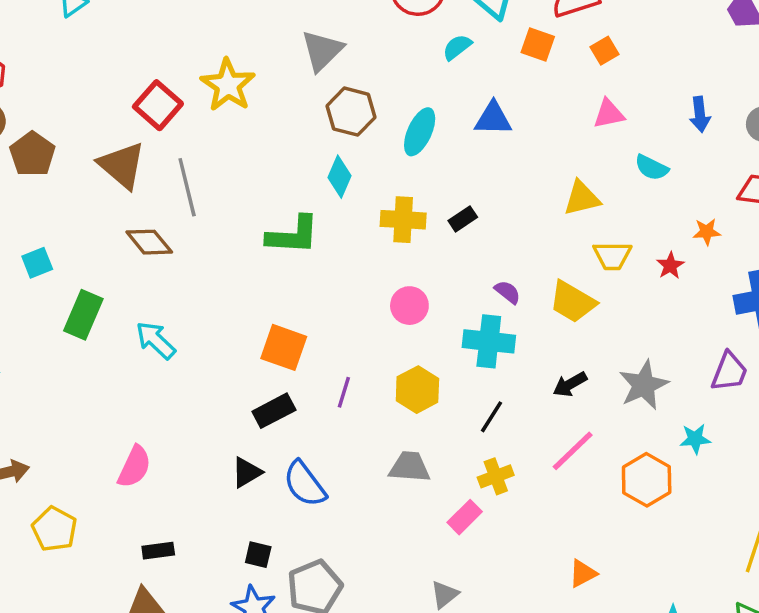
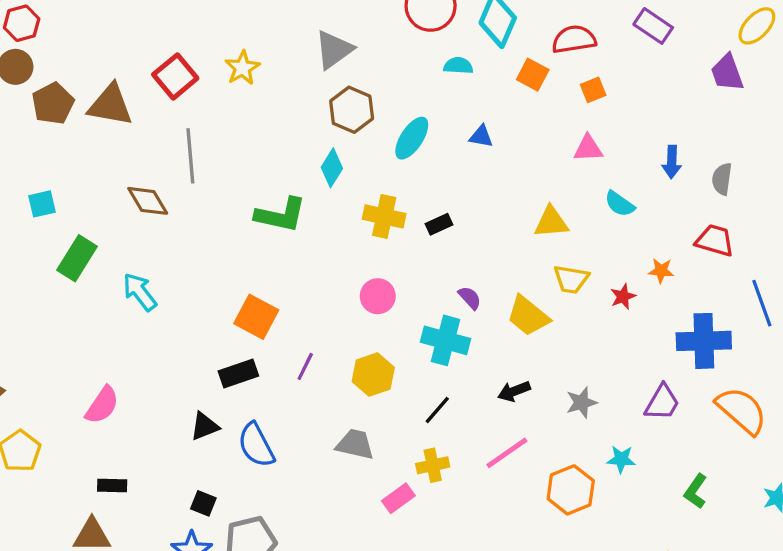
cyan semicircle: (457, 47) -> (458, 66), turned 32
yellow star: (228, 85) -> (242, 68), size x0.7
blue triangle: (493, 119) -> (481, 136), size x0.7
brown triangle: (122, 165) -> (110, 105), moved, turned -39
gray star: (644, 385) -> (582, 403), size x0.7

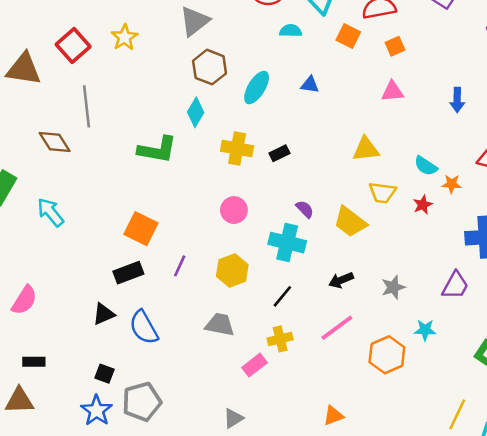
cyan semicircle: (620, 204) -> (426, 166), moved

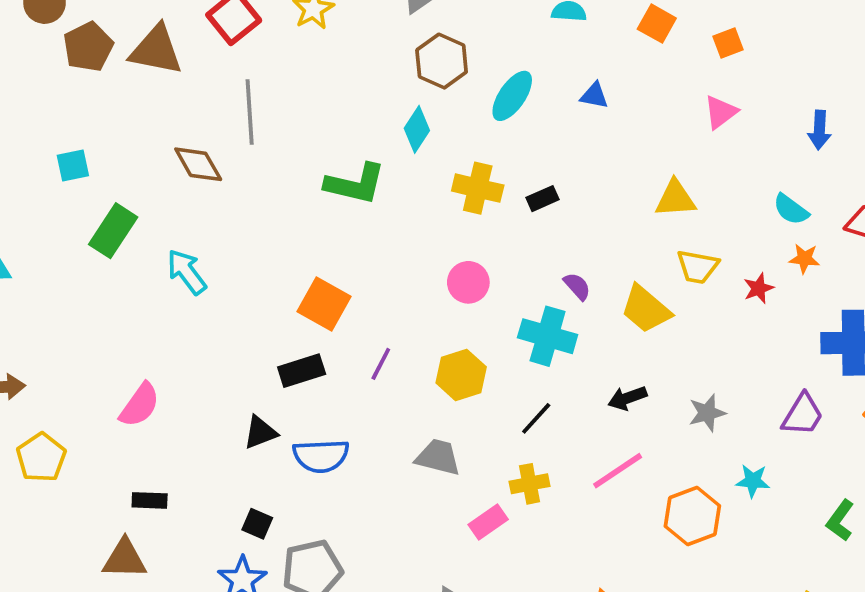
pink triangle: (392, 91) -> (721, 112), turned -35
cyan semicircle: (426, 166) -> (791, 209), moved
blue semicircle: (144, 327) -> (321, 456), turned -66

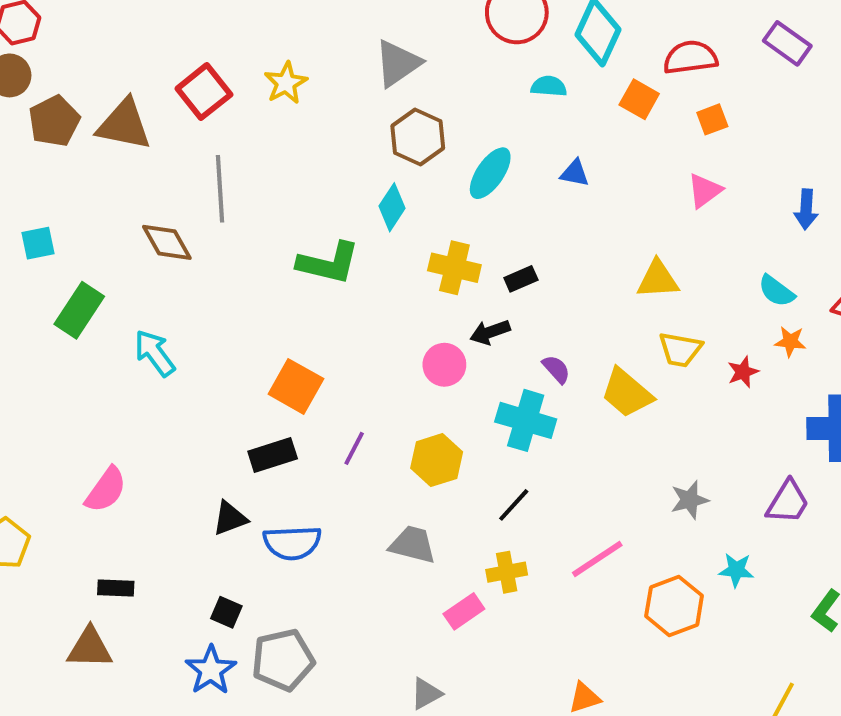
black arrow: (627, 398) -> (490, 332), moved

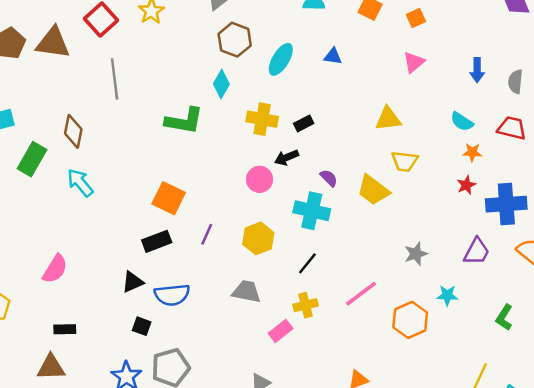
brown diamond: (167, 242) -> (73, 131), moved, turned 44
red star: (743, 372) -> (466, 185), moved
black square: (226, 612) -> (142, 326), moved

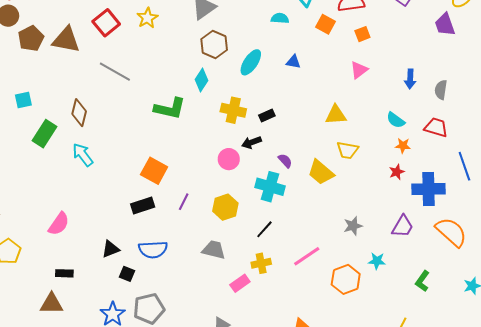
gray line: (115, 79) -> (115, 72), turned -56
black triangle: (133, 282) -> (111, 249), moved

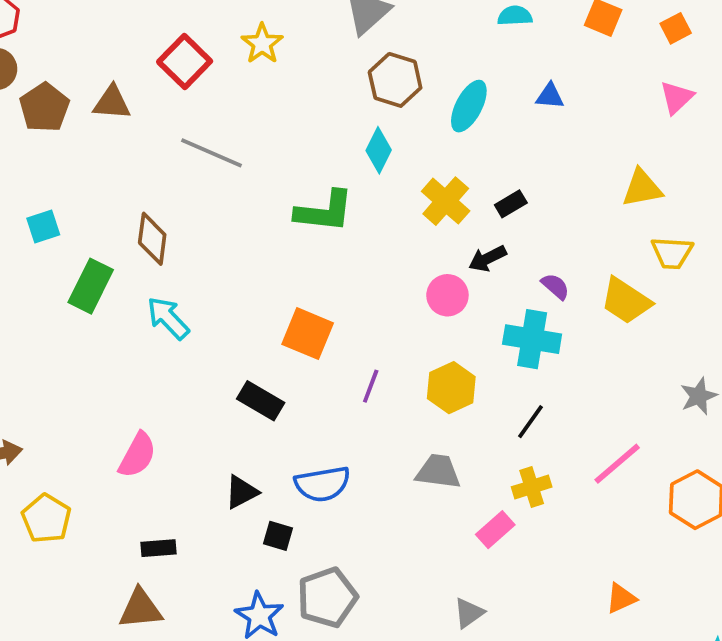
brown triangle: (66, 40) -> (112, 103), size x0.7
yellow cross: (233, 110) -> (446, 201), turned 35
black rectangle: (143, 205) -> (261, 401), moved, turned 55

